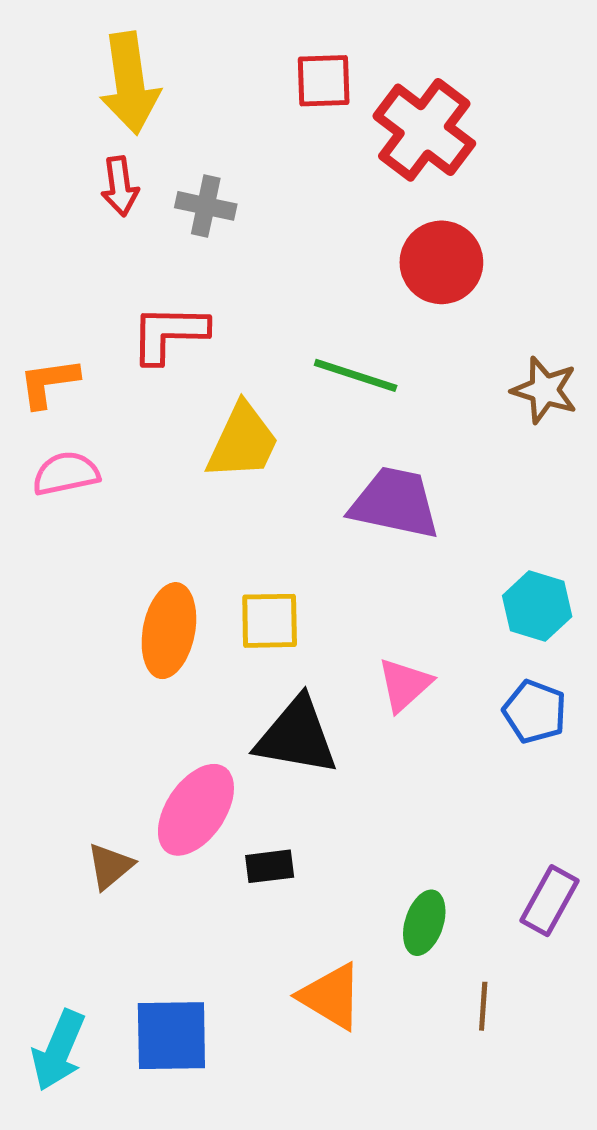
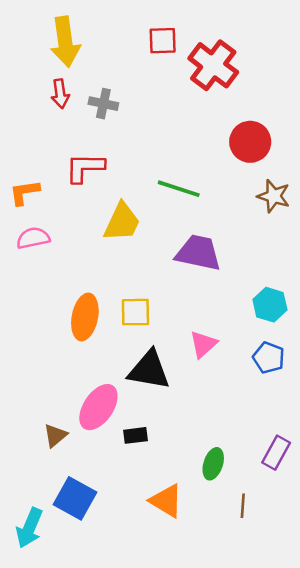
red circle: (441, 262) -> (250, 142), moved
blue square: (171, 1036) -> (75, 498), moved, turned 30

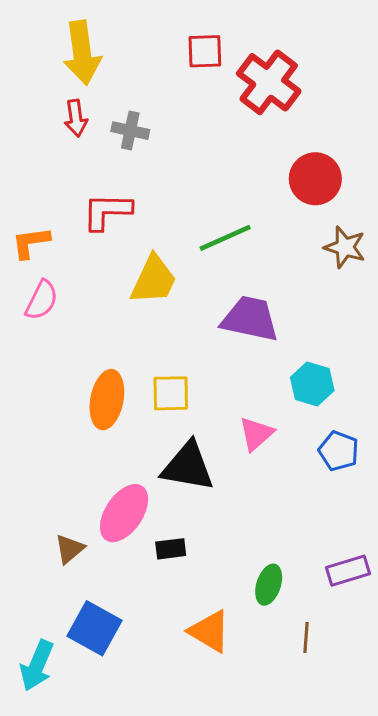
green line: (179, 189) -> (225, 238), turned -42
pink semicircle: (33, 238) -> (42, 300), turned 128
cyan hexagon: (270, 305) -> (312, 384), moved
purple rectangle: (276, 453) -> (348, 571), turned 44

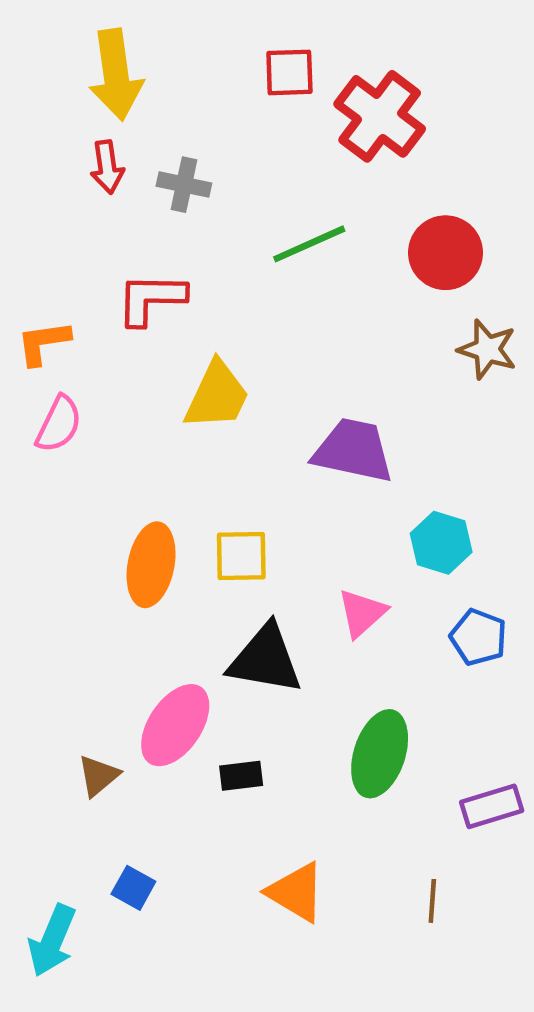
green line: (225, 238) -> (309, 244), moved
green ellipse: (269, 585) -> (380, 754), moved, size x1.5
blue square: (94, 628) -> (133, 888), size x0.6

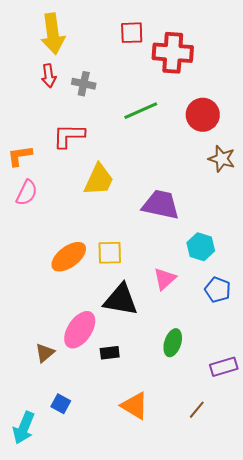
red cross: (380, 116) -> (173, 53), turned -33
orange ellipse: (151, 565) -> (69, 257), turned 42
green ellipse: (380, 754) -> (173, 343), size x0.7
brown line: (432, 901) -> (197, 410), turned 36

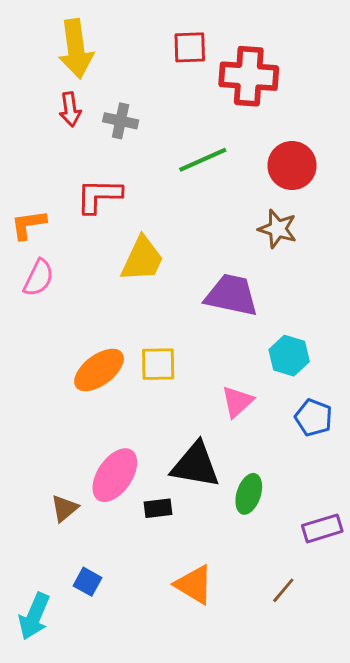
brown star: (222, 159) -> (278, 229), moved
black triangle: (121, 300) -> (195, 465), moved

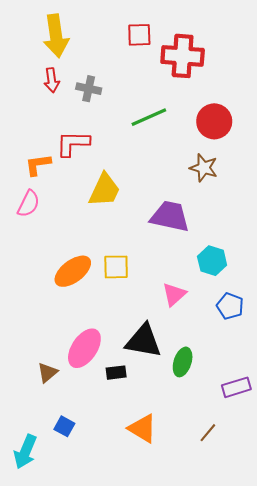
orange L-shape: (28, 225) -> (38, 165), moved

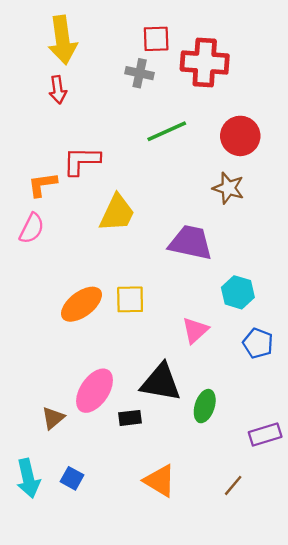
gray cross: (89, 89) -> (140, 73), moved
cyan arrow: (25, 452) -> (28, 478), moved, turned -36

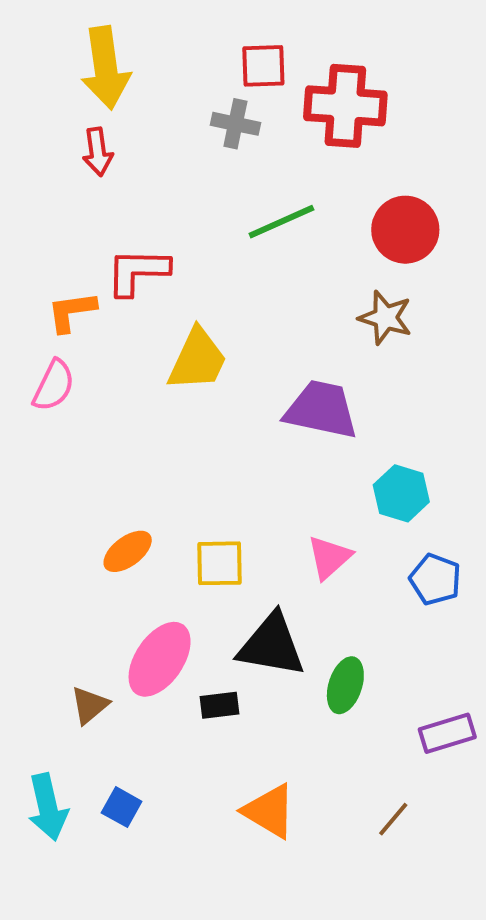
yellow square: (130, 299) -> (219, 563), moved
orange ellipse: (81, 304) -> (128, 551), moved, size x0.7

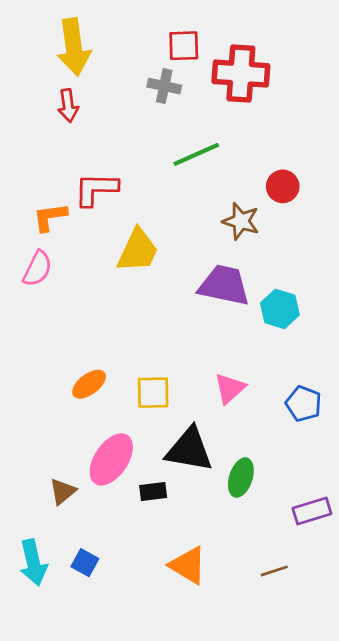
red circle: (405, 230) -> (283, 186), moved, size x0.7
brown star: (385, 318) -> (241, 221), moved
cyan hexagon: (401, 493) -> (280, 309), moved
brown line: (393, 819) -> (274, 571), turned 32

